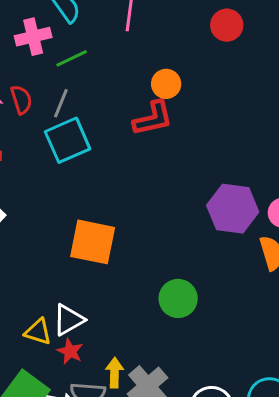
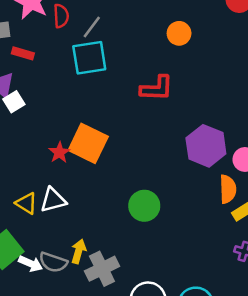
red L-shape: (153, 118) -> (157, 88), moved
red star: (70, 351) -> (59, 152), moved

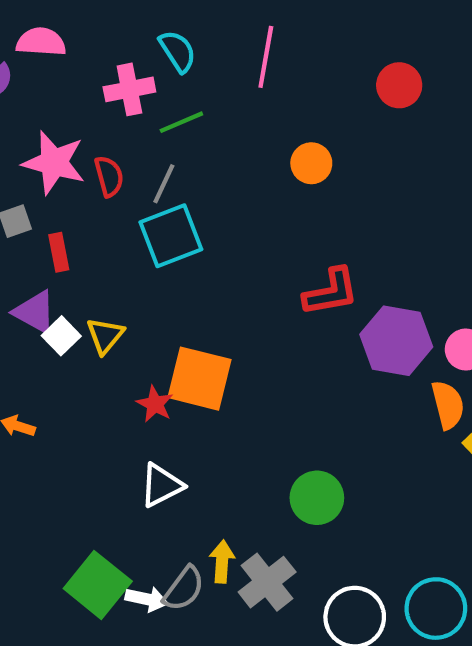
red rectangle: (23, 53) -> (59, 252), turned 75
red L-shape: (157, 88) -> (331, 292), moved
yellow triangle: (26, 203) -> (105, 336), moved, turned 50
green circle: (144, 206) -> (317, 498), moved
gray semicircle: (53, 262) -> (184, 589), turned -60

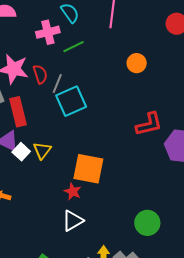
gray line: (164, 184) -> (57, 84), moved
red rectangle: (59, 252) -> (18, 112), size x1.6
red star: (155, 404) -> (73, 192), moved

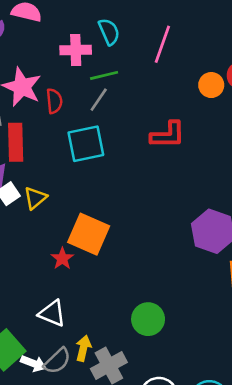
orange circle: (137, 63) -> (211, 85), moved
gray line: (57, 84) -> (99, 100), moved
red L-shape: (149, 124) -> (168, 135), moved
white triangle: (73, 221) -> (52, 313), moved, turned 40

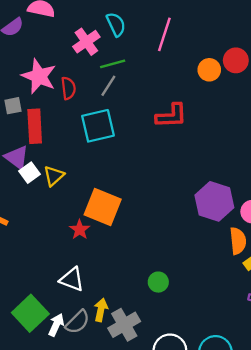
pink cross: (76, 50) -> (86, 42), turned -32
green circle: (148, 319) -> (158, 282), size x0.7
white arrow: (33, 363) -> (56, 325), turned -85

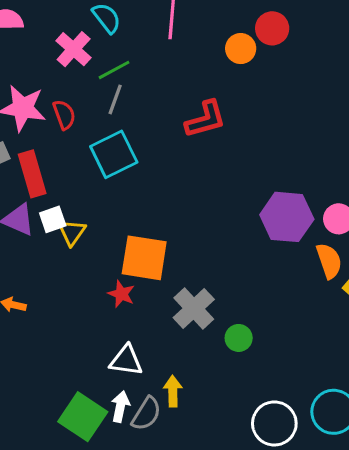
white square: (30, 173) -> (53, 219), moved, turned 30
white arrow: (56, 325) -> (120, 407), moved
gray cross: (124, 325) -> (194, 308), moved

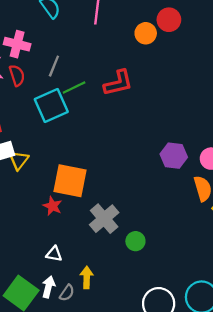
pink cross: (74, 49) -> (17, 44), moved, turned -30
green line: (114, 70) -> (74, 88), moved
purple hexagon: (287, 217) -> (174, 156), size x0.7
white triangle: (126, 360) -> (54, 254), size x0.7
gray semicircle: (146, 414) -> (67, 293), size x0.7

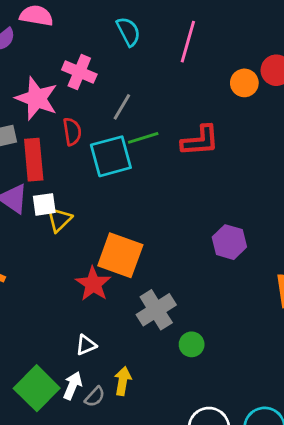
red semicircle: (17, 75) -> (72, 132), moved
purple hexagon: (174, 156) -> (229, 242), moved
red star: (53, 206) -> (93, 284), size x1.4
white triangle: (54, 254) -> (86, 345), turned -42

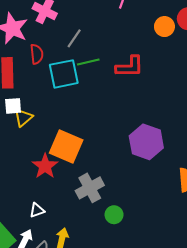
purple hexagon: (229, 242) -> (146, 142), size x1.4

